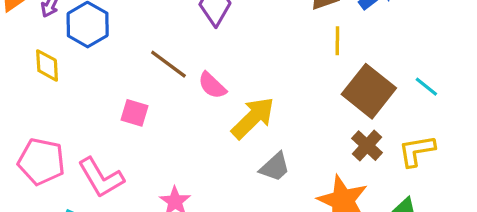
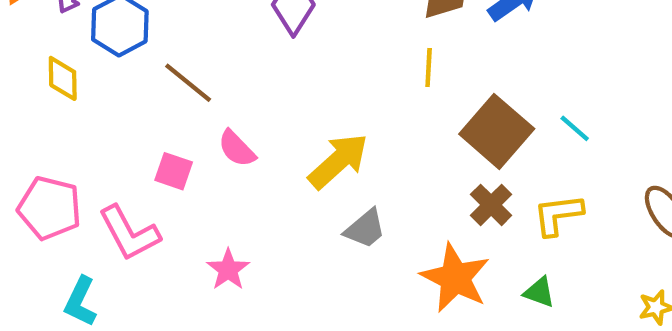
yellow line: (337, 41) -> (429, 67), moved
brown line: (168, 64) -> (188, 83), moved
pink semicircle: (212, 85) -> (237, 149), moved
pink square: (134, 113) -> (174, 171), moved

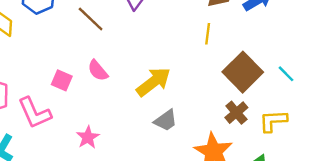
brown line: (188, 83) -> (91, 19), moved

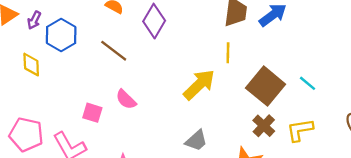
yellow arrow: (154, 82) -> (199, 85), moved

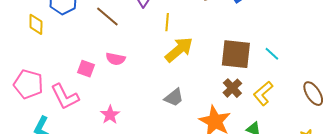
yellow line: (228, 53) -> (167, 22), moved
brown square: (266, 86) -> (236, 54), turned -36
pink semicircle: (126, 99) -> (116, 59), turned -36
yellow L-shape: (300, 130) -> (263, 93), turned -35

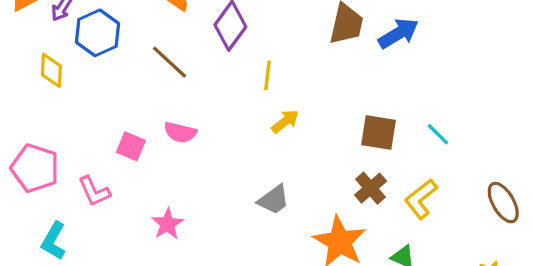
yellow arrow: (179, 50) -> (285, 121), size x0.6
brown square: (236, 54) -> (378, 133), size x0.7
pink L-shape: (65, 97) -> (94, 191), size x0.7

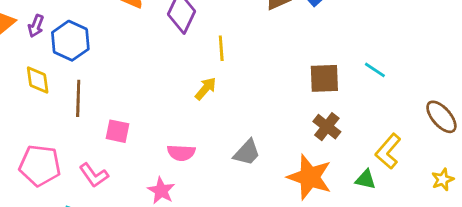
brown line: (169, 62) -> (78, 98), moved, turned 60
yellow arrow: (285, 121) -> (206, 89), moved
pink semicircle: (180, 132) -> (181, 153), moved
yellow L-shape: (421, 199) -> (388, 151), moved

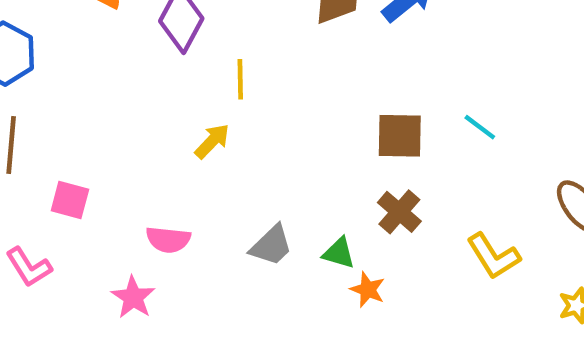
yellow L-shape: (388, 151) -> (493, 256), turned -76
orange star: (310, 177) -> (368, 290), size x0.5
green triangle: (366, 179) -> (339, 253), moved

